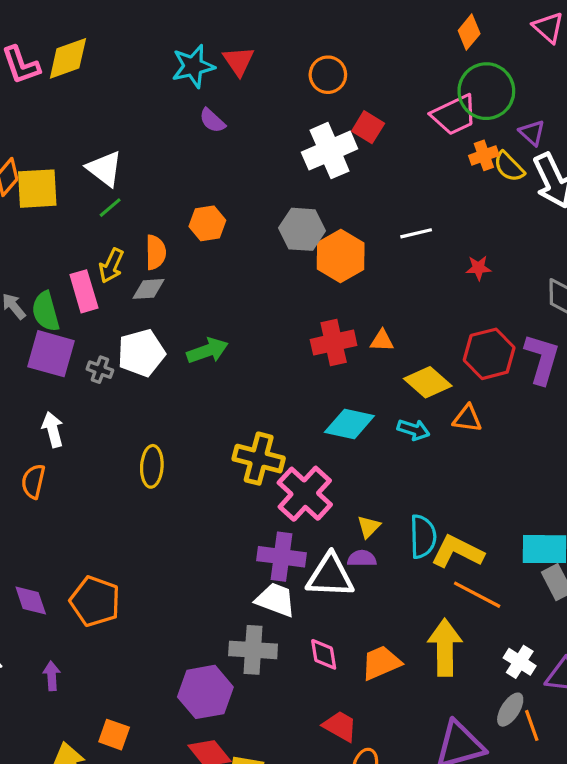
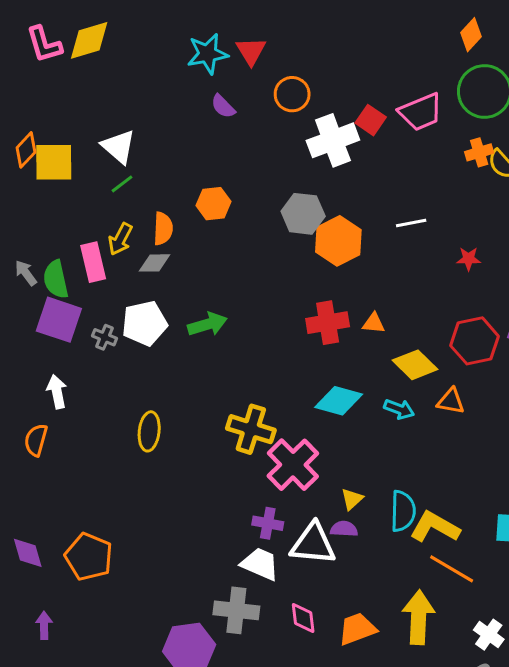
orange circle: (328, 75) -> (292, 94), moved
pink trapezoid: (454, 115) -> (421, 112), moved
purple cross: (281, 557) -> (268, 523), size x0.7

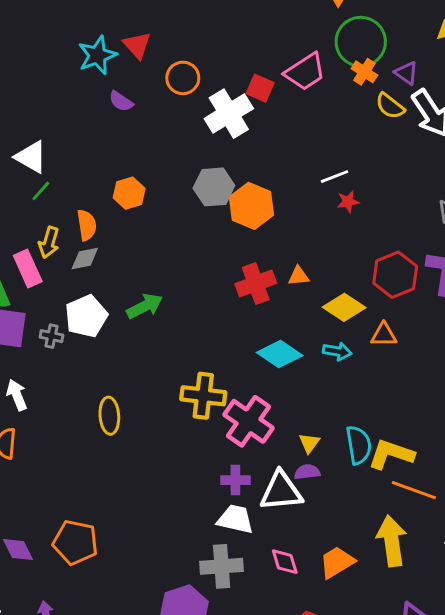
orange cross: (479, 152) -> (364, 72), moved, turned -30
white line: (411, 223) -> (335, 177), moved
red star: (469, 259) -> (348, 202), moved
cyan diamond: (339, 401) -> (280, 354), turned 30

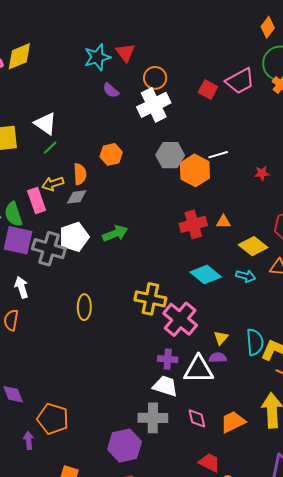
white cross: (229, 114) -> (154, 105), moved
white line: (335, 177) -> (218, 155), moved
yellow arrow: (49, 242) -> (53, 184), turned 50
gray cross: (51, 336) -> (49, 249), size x2.0
orange pentagon: (75, 542) -> (53, 419), moved

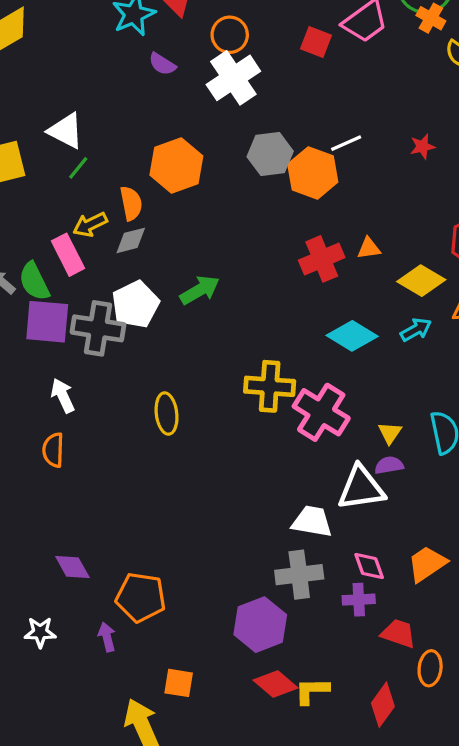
orange hexagon: (111, 154) -> (176, 166), size x1.5
red star: (262, 173) -> (422, 147), moved
cyan arrow: (246, 276) -> (416, 330), turned -36
purple cross: (168, 359) -> (359, 600), moved

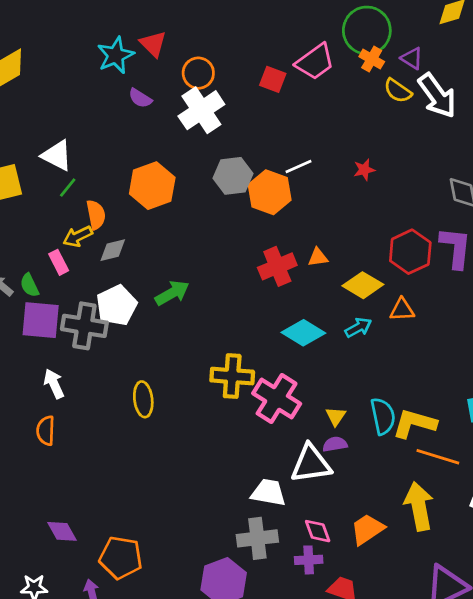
orange semicircle: (131, 203) -> (96, 215), moved
pink rectangle: (68, 255) -> (59, 262), size x0.7
green semicircle: (34, 281) -> (29, 285), size x0.7

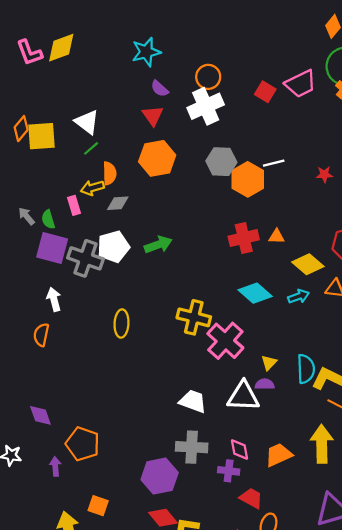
red triangle: (153, 44) -> (153, 116), moved
white trapezoid: (269, 493) -> (193, 401), moved

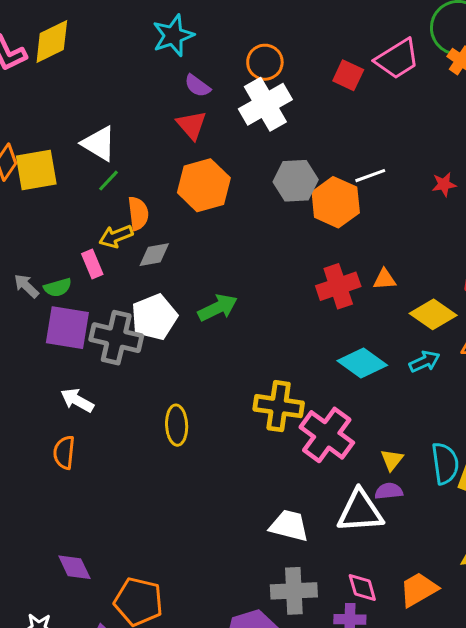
green semicircle: (48, 219) -> (58, 287), turned -84
white arrow: (54, 299) -> (77, 400), turned -40

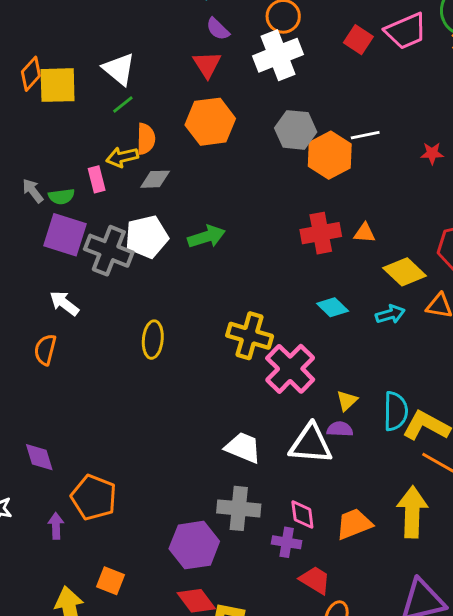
cyan diamond: (362, 363) -> (333, 307), size x0.7

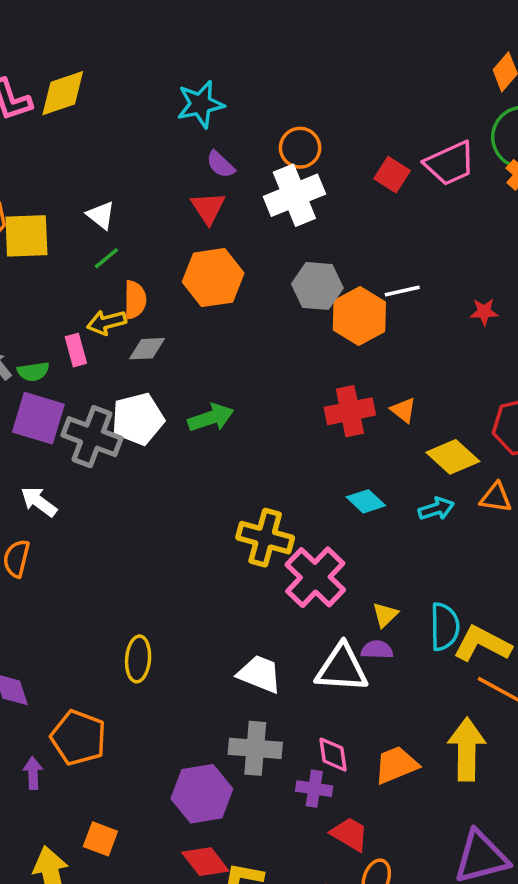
white triangle: (119, 69) -> (101, 215), size x0.7
orange triangle: (365, 233) -> (403, 410), turned 35
yellow ellipse: (153, 340) -> (138, 659), moved

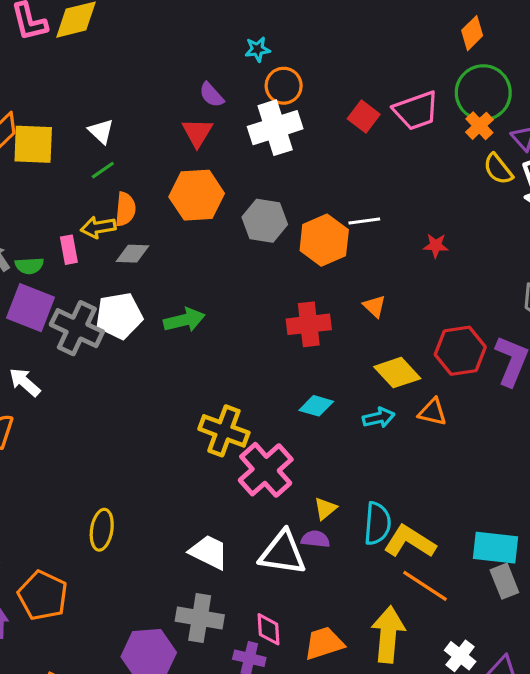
cyan star: (200, 104) -> (257, 49), moved, size x0.6
gray hexagon: (317, 286) -> (265, 221), moved
orange triangle: (403, 410) -> (374, 306), moved
cyan diamond: (366, 501) -> (316, 406), turned -32

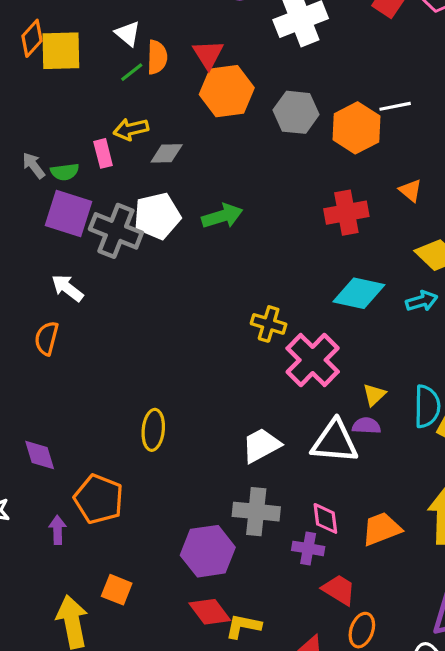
red triangle: (197, 133) -> (208, 54), moved
orange semicircle: (125, 209) -> (157, 57), moved
cyan diamond: (316, 406) -> (359, 293), size x1.5
yellow cross: (224, 431) -> (269, 324), size x0.7
white trapezoid: (209, 552) -> (261, 445), turned -51

